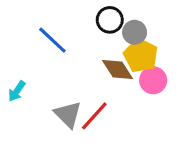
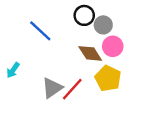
yellow pentagon: (141, 56) -> (108, 78), moved
pink circle: (153, 80) -> (113, 46), moved
gray triangle: (68, 114) -> (52, 88), turned 40

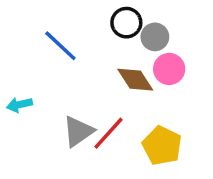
cyan arrow: (13, 70) -> (19, 105), turned 42
yellow pentagon: (108, 78) -> (162, 146), moved

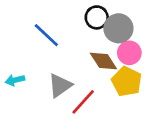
gray circle: (155, 37) -> (118, 28), size x1.4
gray triangle: (78, 131) -> (60, 86), moved
yellow pentagon: (162, 146) -> (127, 81), moved

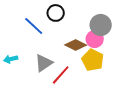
black circle: (97, 17) -> (56, 13), moved
gray circle: (118, 28) -> (101, 25), moved
brown diamond: (103, 61) -> (76, 45), turned -30

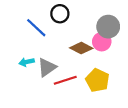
cyan arrow: (11, 59) -> (27, 62), moved
yellow pentagon: (93, 60) -> (97, 80), moved
red line: (61, 75) -> (65, 80), turned 30

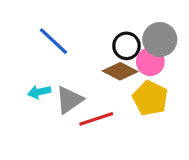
black circle: (60, 14) -> (126, 46), moved
yellow pentagon: (97, 80) -> (150, 98), moved

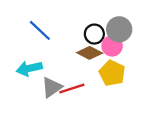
cyan arrow: (39, 92) -> (29, 68), size x1.5
gray triangle: (69, 100) -> (52, 87), moved

